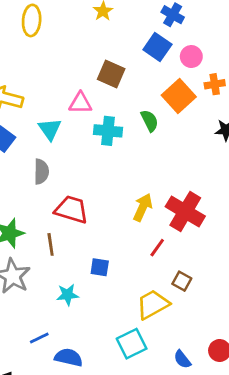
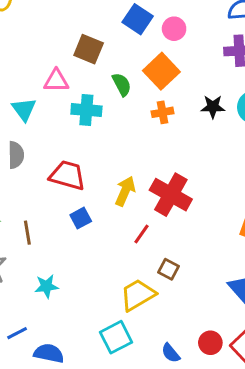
orange cross: (215, 84) -> (163, 112), moved
green semicircle: (150, 121) -> (122, 84), moved
red trapezoid: (72, 209) -> (67, 175), moved
blue square: (100, 267) -> (81, 218), moved, turned -36

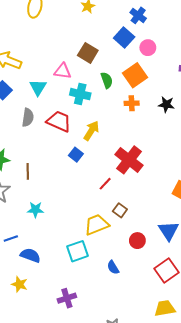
red trapezoid: (67, 175) -> (59, 121), moved
yellow arrow: (125, 191) -> (91, 131), moved
blue square: (81, 218) -> (76, 155), moved, turned -32
red circle: (210, 343) -> (137, 241), moved

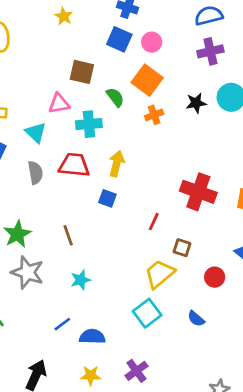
red cross: (129, 160) -> (198, 192), moved
brown line: (28, 171) -> (68, 235), moved
purple cross: (67, 298) -> (136, 371), moved

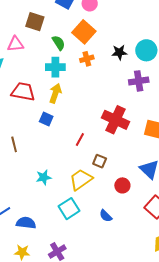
purple cross: (210, 51) -> (139, 81), moved
cyan cross: (89, 124) -> (55, 67), moved
cyan star: (81, 280) -> (44, 177), moved

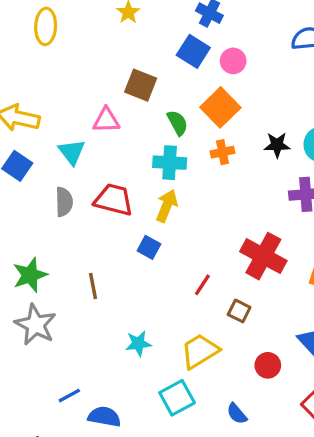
brown square: (100, 161) -> (239, 311), moved

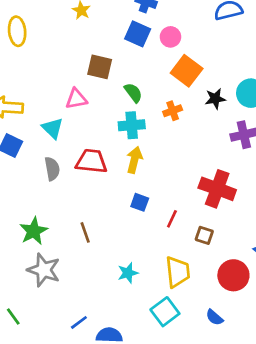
orange square: (220, 107) -> (187, 71), moved
blue square: (149, 247) -> (140, 202), moved
yellow trapezoid: (200, 351) -> (178, 272), turned 124
red circle: (268, 365) -> (233, 275), size x1.5

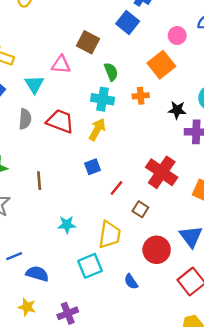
pink circle: (170, 37) -> (177, 36), moved
black star: (215, 99) -> (177, 110), moved
blue square: (140, 202) -> (92, 167), turned 35

